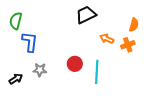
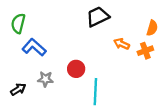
blue L-shape: (30, 42) -> (34, 47), turned -55
red circle: (75, 64) -> (76, 69), moved
cyan line: (97, 72) -> (95, 92), moved

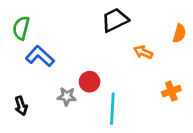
orange cross: (145, 51) -> (171, 91), moved
gray star: (45, 79) -> (67, 96), moved
black arrow: (18, 89) -> (21, 106), turned 105

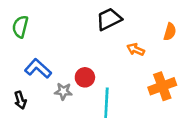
blue L-shape: (40, 56) -> (38, 68), moved
orange cross: (171, 91) -> (162, 86), size x1.5

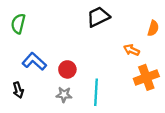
orange arrow: (136, 49) -> (131, 50), moved
red circle: (85, 77) -> (67, 69), moved
gray star: (63, 91) -> (64, 95), moved

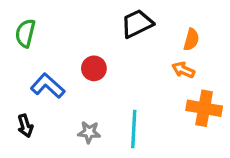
orange semicircle: (153, 28) -> (191, 40), moved
red circle: (67, 69) -> (94, 68), moved
orange cross: (146, 77) -> (204, 108), turned 30

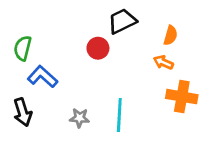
green semicircle: (25, 33) -> (23, 48), moved
red circle: (94, 68) -> (98, 48), moved
black arrow: (25, 126) -> (23, 112), size x1.4

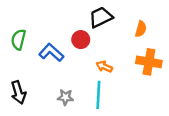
orange arrow: (163, 62) -> (104, 67), moved
blue L-shape: (43, 77) -> (51, 52), moved
orange cross: (182, 97) -> (149, 62), moved

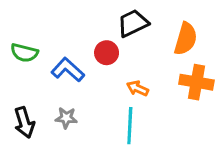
orange semicircle: (141, 29) -> (186, 39), size x1.5
green semicircle: (18, 40) -> (24, 53), turned -90
gray star: (65, 97) -> (66, 118), moved

